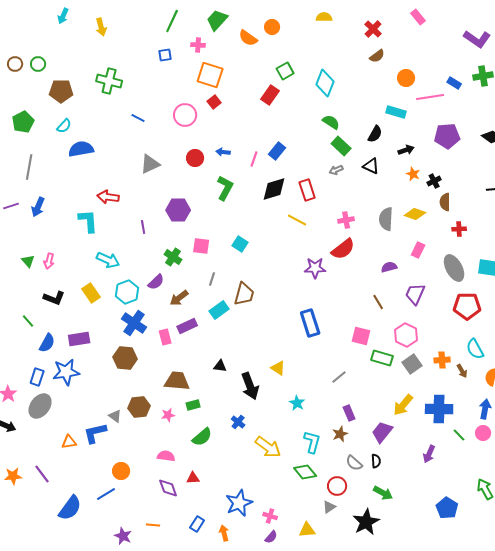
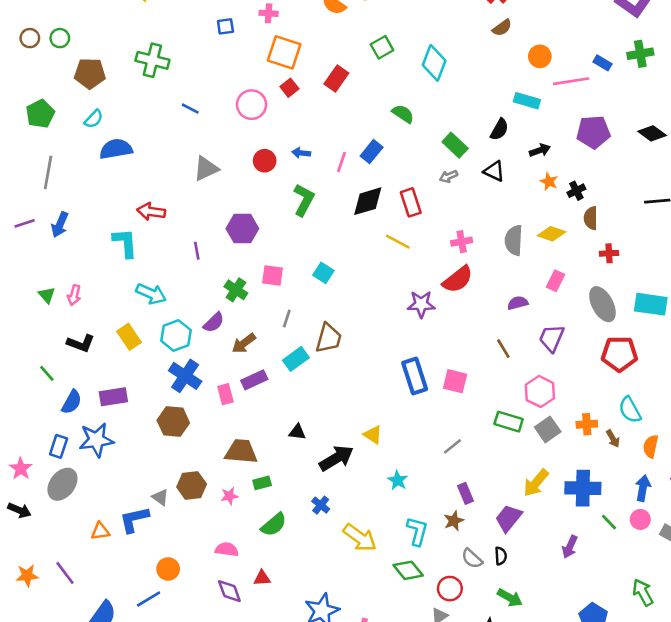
red rectangle: (270, 95) -> (336, 79), moved
green semicircle: (331, 122) -> (403, 114), moved
pink square: (361, 336) -> (455, 381), moved
black arrow: (250, 386) -> (336, 458), turned -100

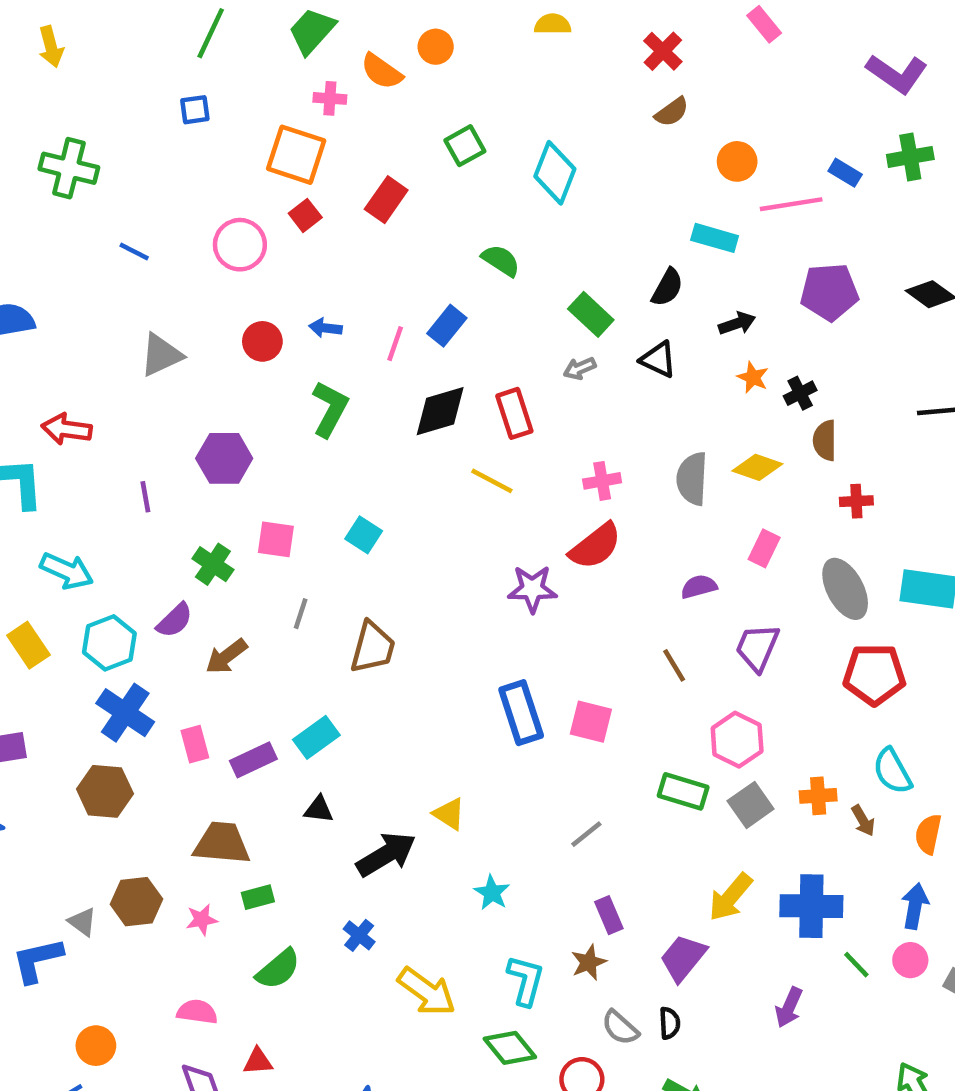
pink cross: (269, 13) -> (330, 98), moved
cyan rectangle: (296, 359) -> (316, 737), moved
purple rectangle: (254, 380) -> (253, 760), moved

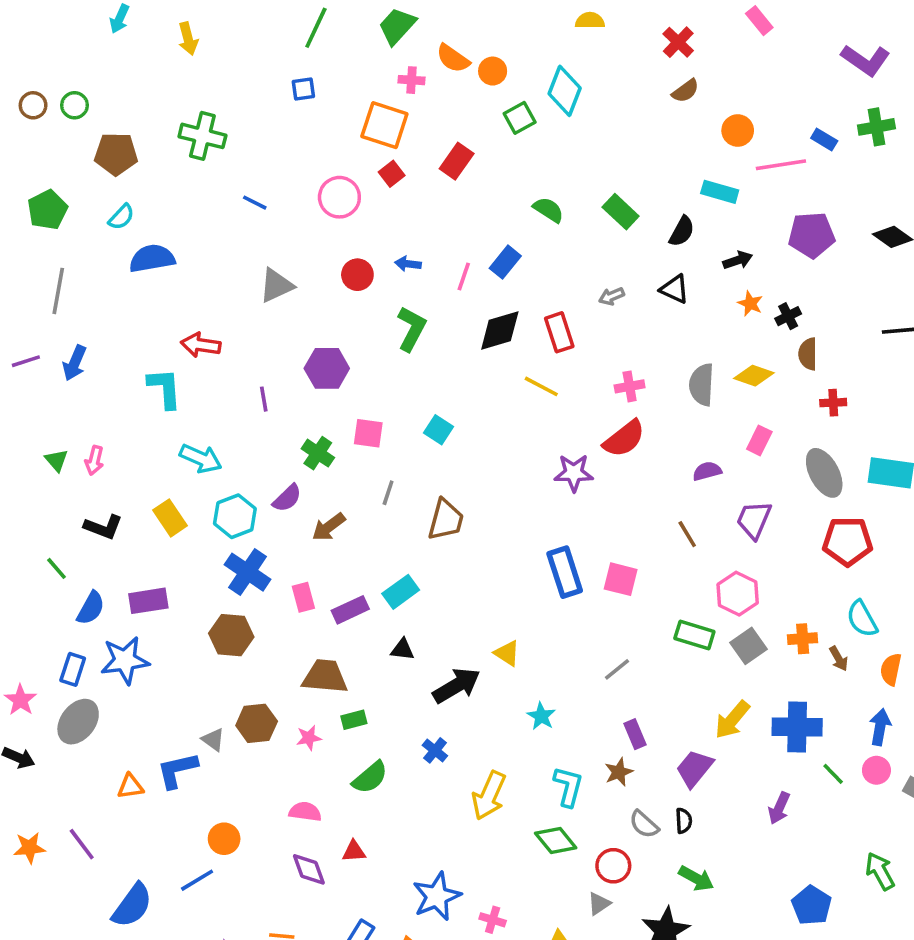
orange circle: (436, 47) -> (493, 71), moved
cyan diamond: (555, 173) -> (565, 91), moved
green rectangle: (591, 314) -> (621, 212), moved
yellow arrow: (427, 992) -> (489, 795), turned 78

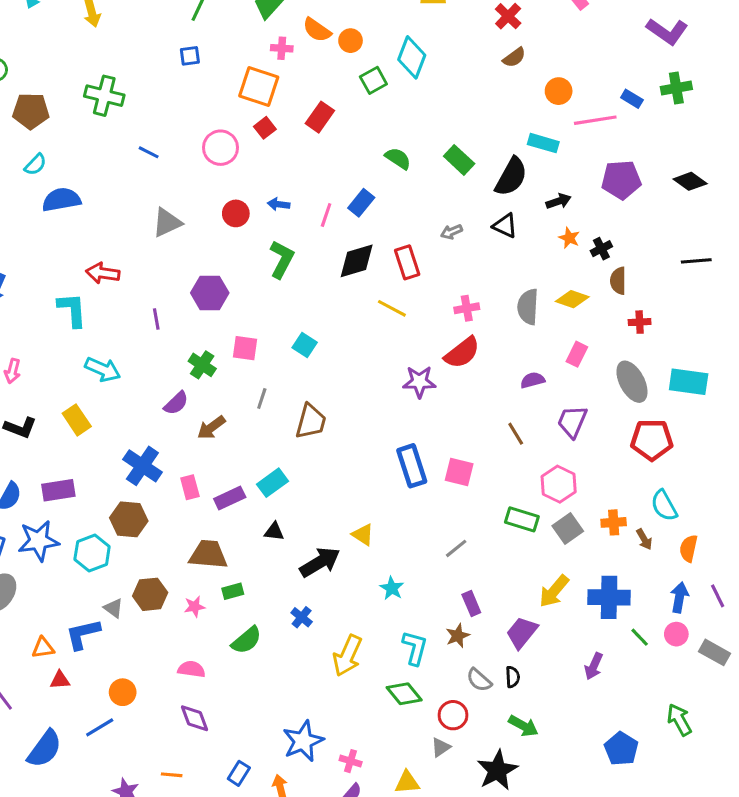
black semicircle: (682, 231) -> (511, 177), size x1.5
cyan hexagon: (235, 516) -> (92, 553), moved
red triangle: (354, 851) -> (60, 680), moved

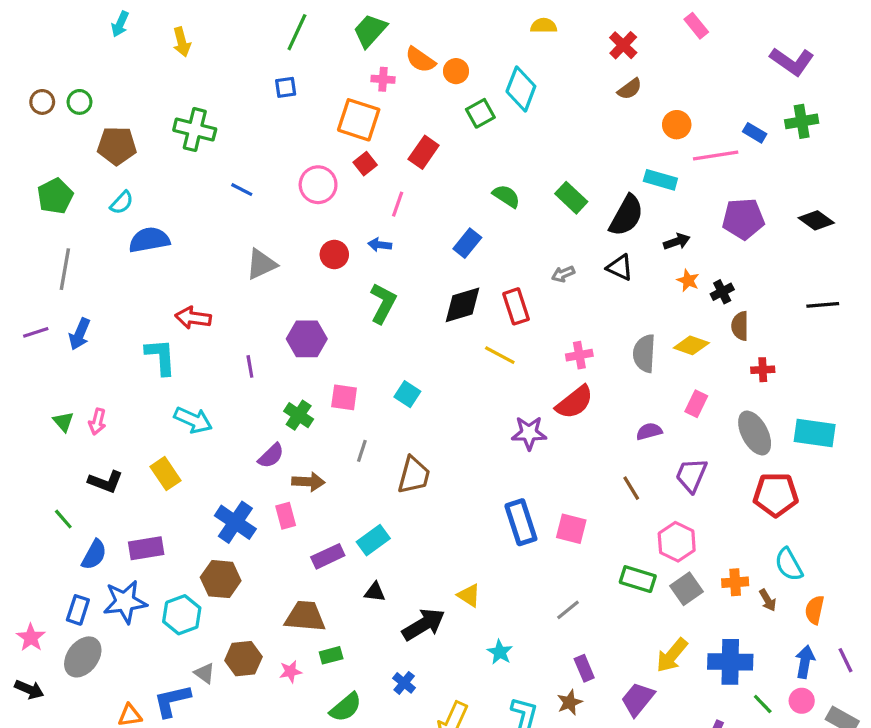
pink line: (326, 215) -> (398, 204), moved
brown arrow: (211, 428) -> (308, 482), turned -140
pink rectangle: (190, 487) -> (286, 516), moved

